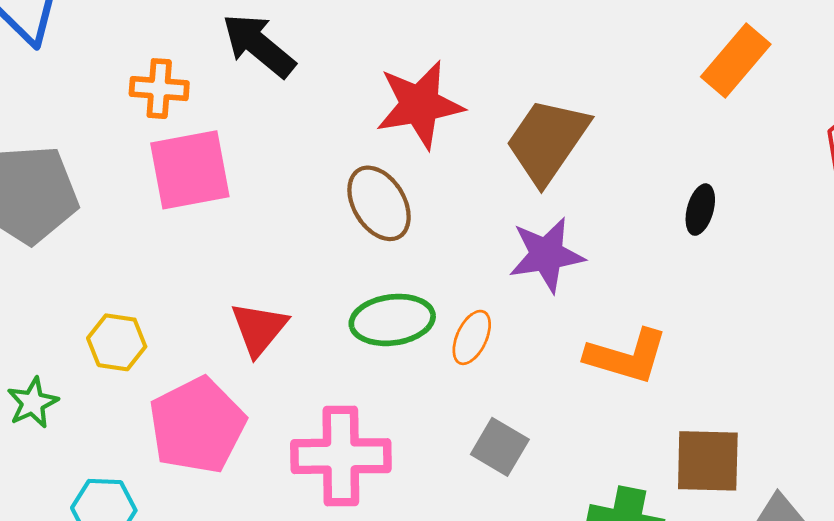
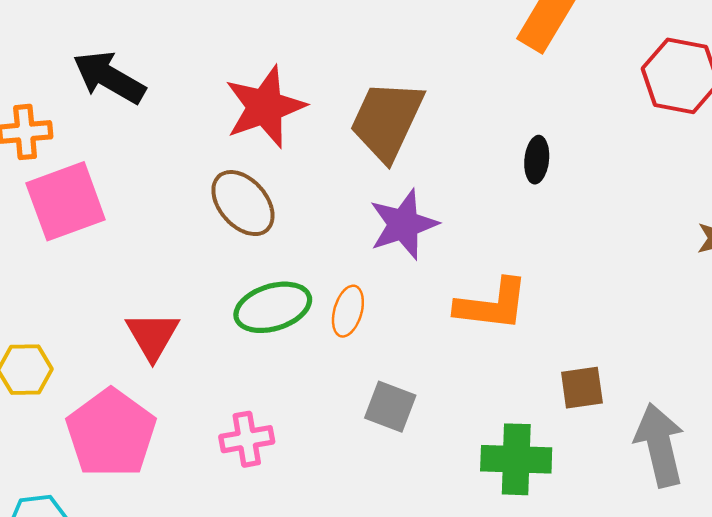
pink cross: (341, 456) -> (247, 439), size x0.6
brown square: (708, 461) -> (582, 388), size x0.7

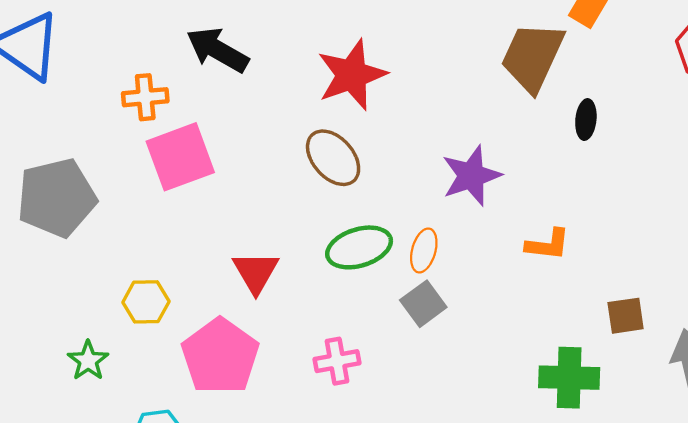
brown trapezoid: (387, 120) -> (533, 57), moved
orange L-shape: (492, 305) -> (548, 245), size x0.7
gray square: (390, 407) -> (423, 304), moved, turned 33

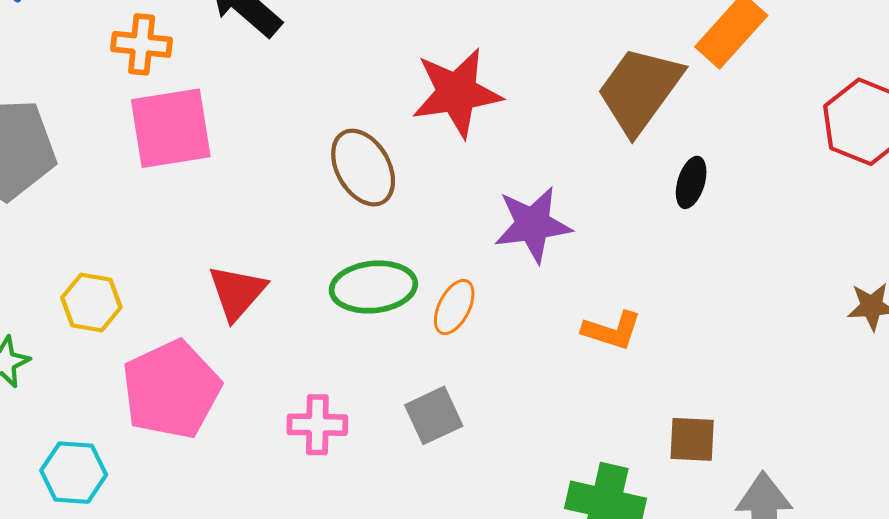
red star: (352, 75) -> (457, 93), moved
gray square: (423, 304) -> (434, 415), moved

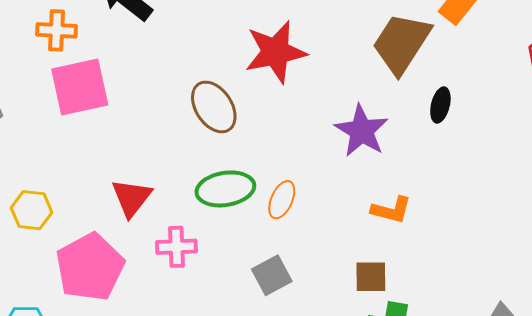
purple star: (533, 225) -> (362, 131), moved, turned -30
pink cross: (317, 425) -> (176, 247), moved
brown square: (692, 439) -> (371, 277), moved

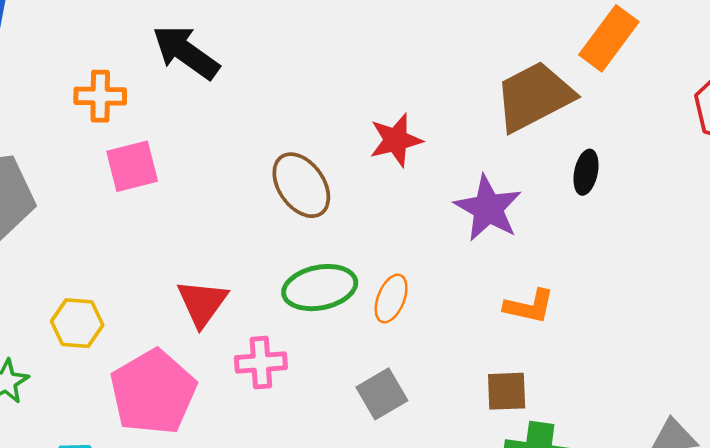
brown trapezoid: (401, 43) -> (534, 96), turned 32
red star: (276, 52) -> (396, 140), moved, size x0.7
pink square: (80, 87) -> (132, 166), size x0.7

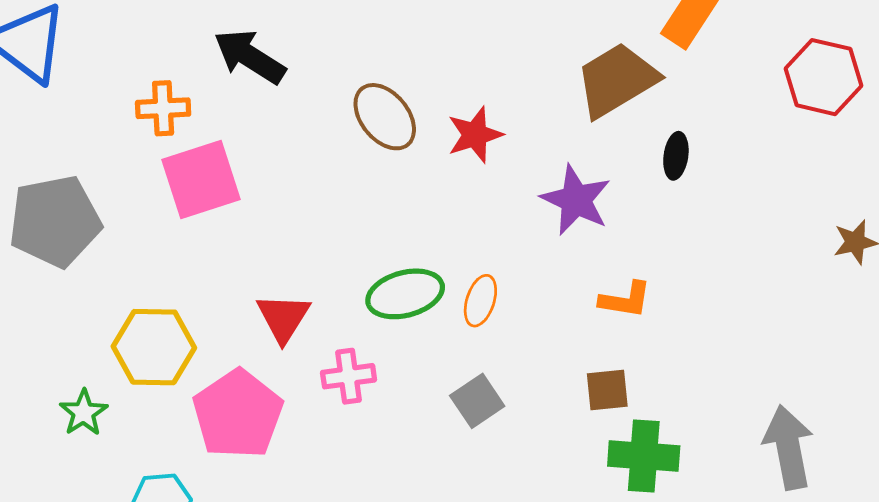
pink square: (132, 166) -> (201, 179), size x1.4
brown ellipse: (301, 185) -> (385, 117), moved
yellow hexagon: (77, 323) -> (154, 347), size x1.5

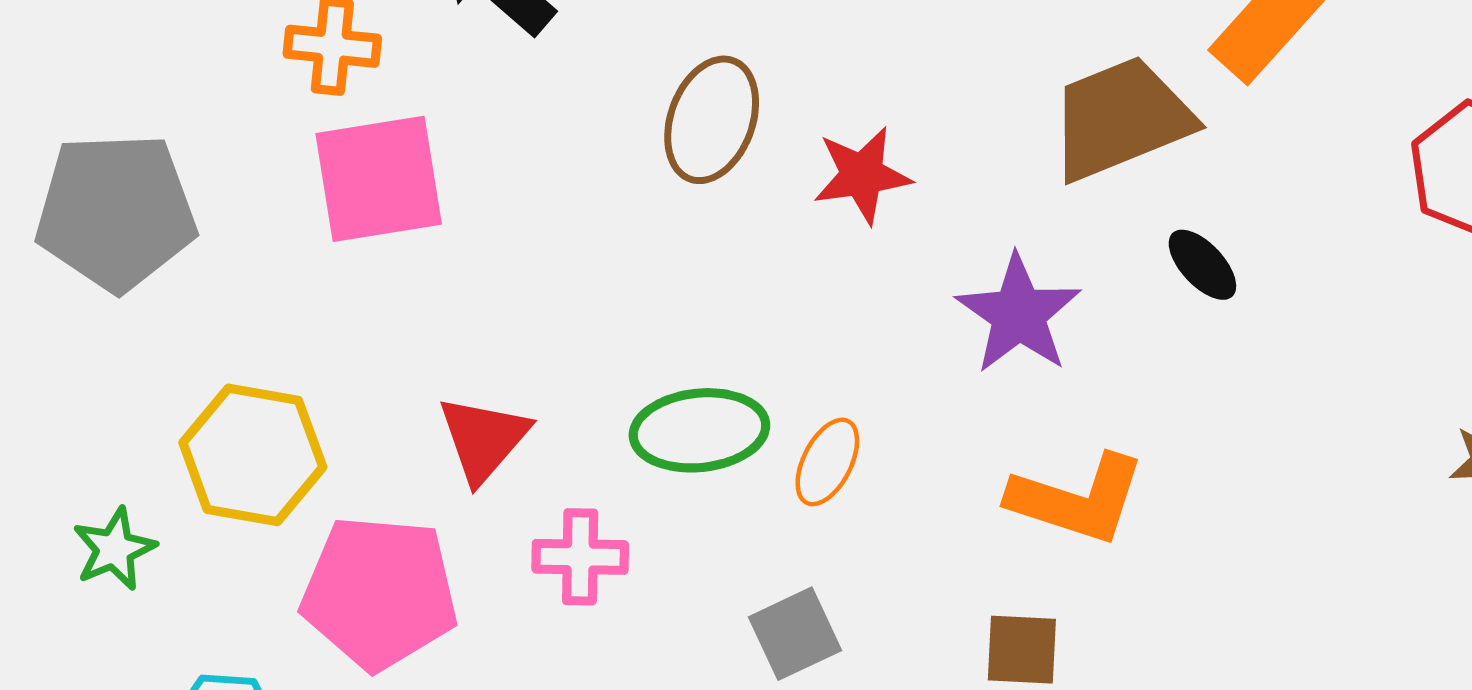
brown ellipse: (385, 117) -> (712, 120), turned 50
black ellipse: (676, 156) -> (1202, 265), turned -60
orange L-shape: (625, 300) -> (1077, 499), size x1.5
pink pentagon: (238, 414) -> (379, 593), turned 30

